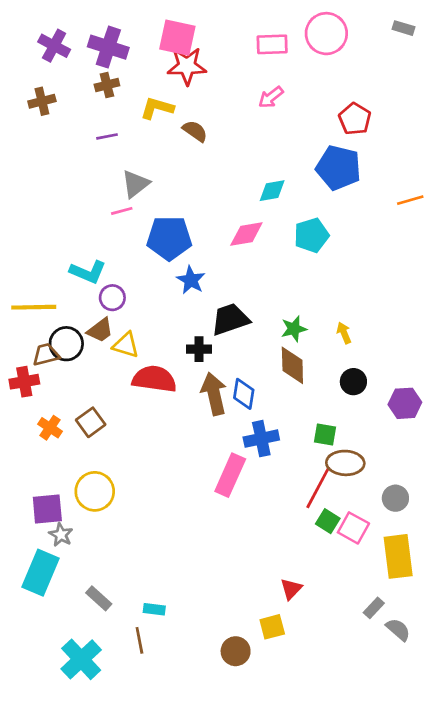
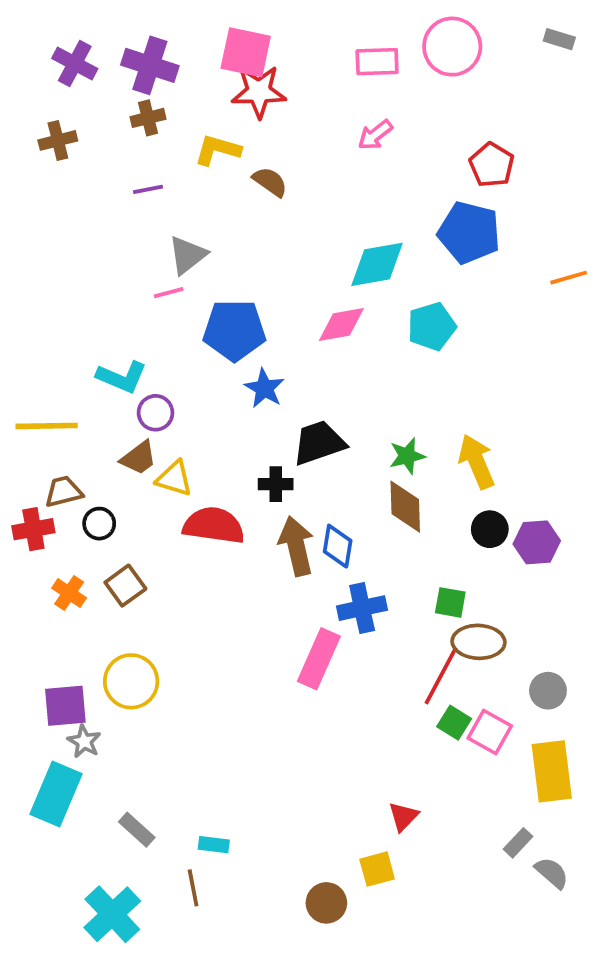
cyan diamond: (272, 191) -> (377, 264), size x1.5
yellow arrow: (344, 333) -> (477, 462), size x1.8
black circle: (66, 344) -> (99, 524), moved, size x0.7
purple hexagon: (405, 403) -> (537, 542), moved

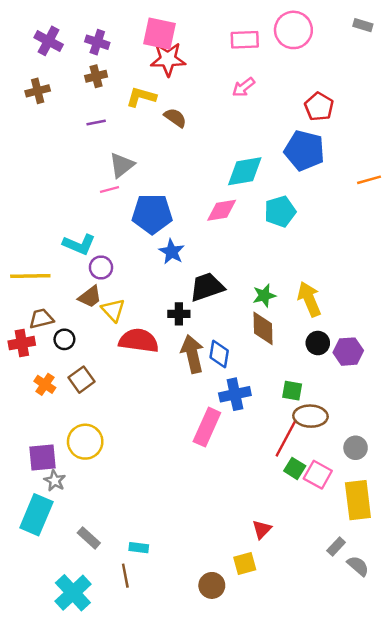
purple cross: (150, 65) -> (97, 42), size x0.7
yellow triangle: (174, 478) -> (113, 310), turned 30

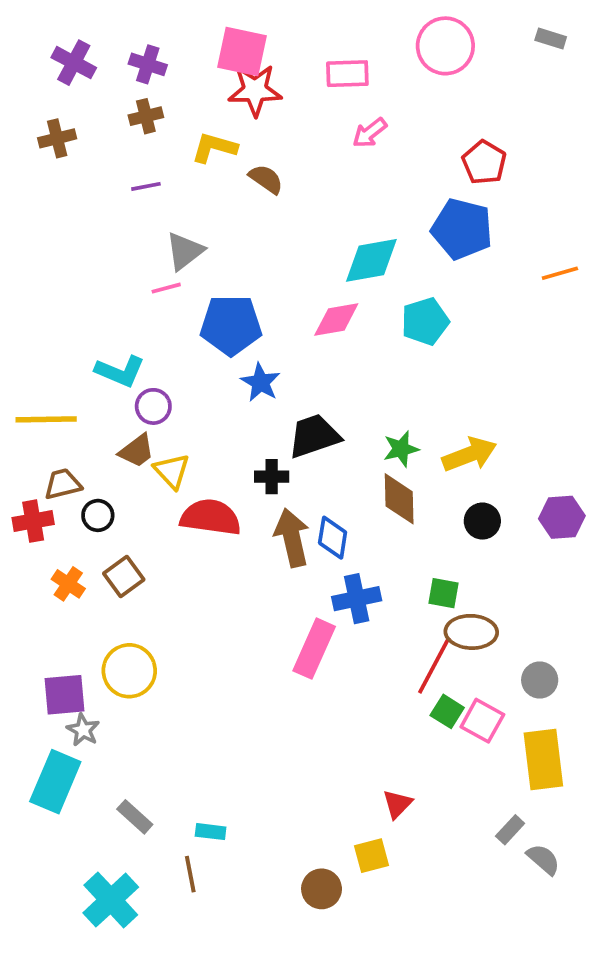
pink rectangle: (245, 40) -> (347, 74), moved
yellow arrow: (309, 299) -> (469, 454), turned 92
purple hexagon: (348, 352) -> (562, 517), moved

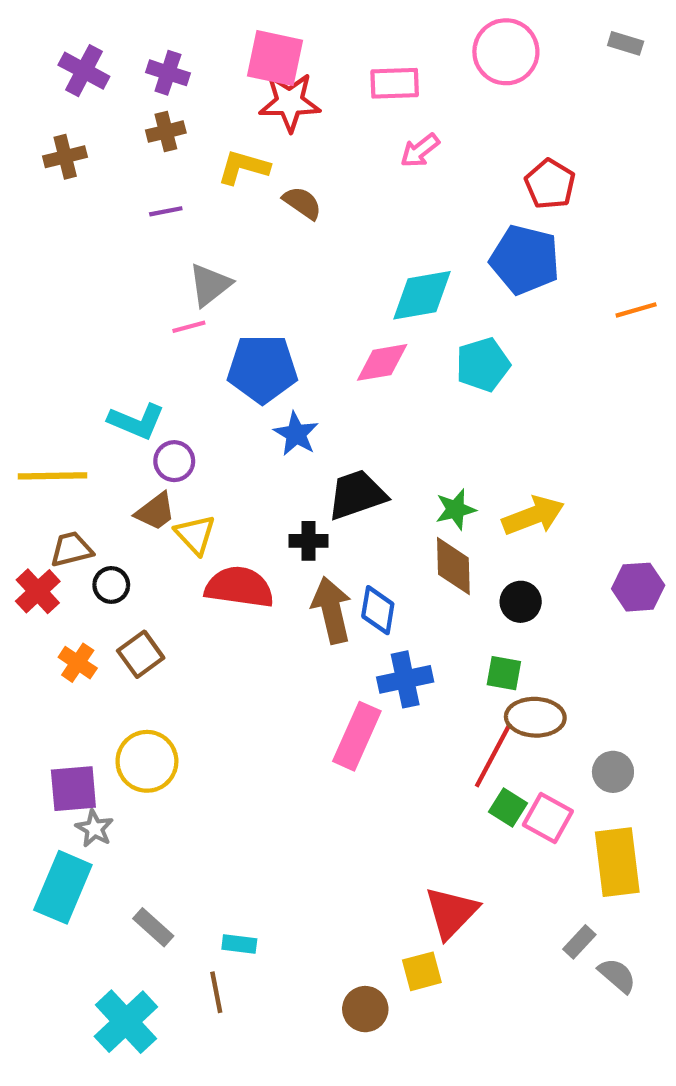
red cross: (33, 521) -> (38, 591), turned -33
black circle: (482, 521) -> (521, 602), moved
red triangle: (397, 804) -> (451, 912), size x1.6

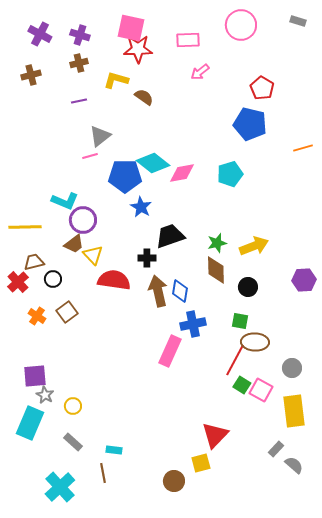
cyan diamond: (422, 295) -> (153, 163), moved, turned 48
purple circle: (174, 461) -> (83, 220), size x1.4
yellow circle: (147, 761) -> (73, 406), moved, size x0.6

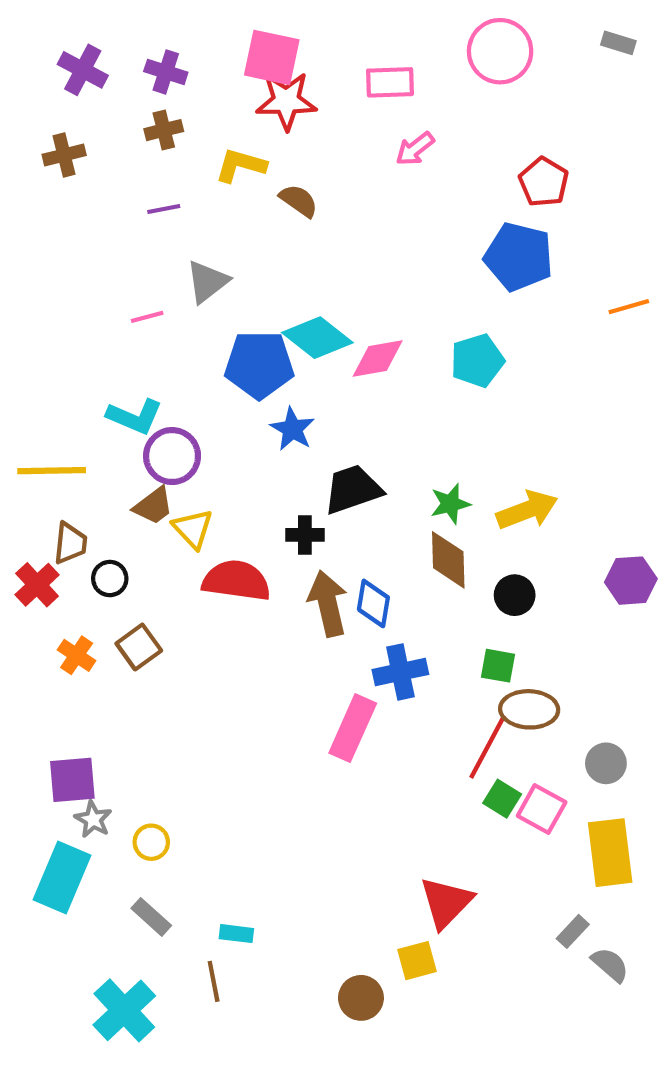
pink line: (90, 156) -> (147, 317), moved
brown trapezoid: (34, 262) -> (70, 543), turned 110

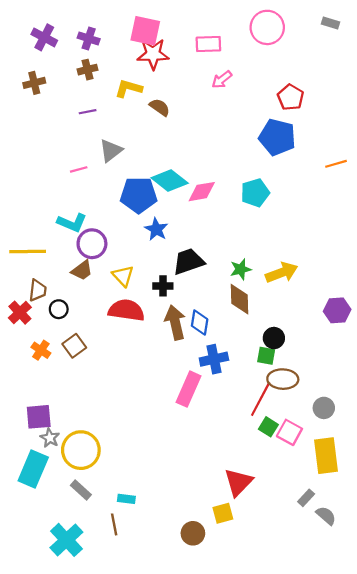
yellow triangle: (193, 529) -> (123, 276), moved
black circle: (515, 595) -> (274, 338), moved
yellow circle: (151, 842) -> (81, 450), size x2.0

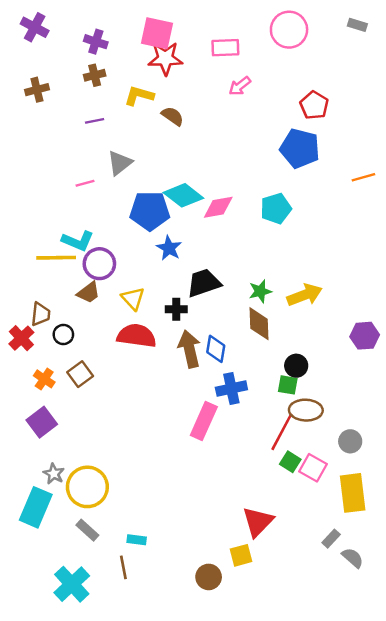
purple cross: (44, 37) -> (35, 27), moved
yellow line: (28, 251) -> (56, 258), moved
purple square: (39, 417) -> (42, 422), moved, turned -32

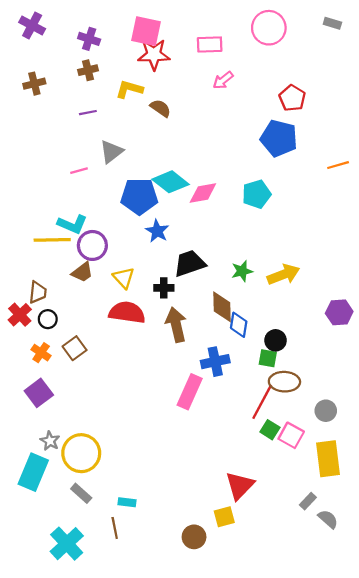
brown diamond: (259, 324) -> (222, 307), moved
black circle: (63, 335) -> (48, 319), moved
blue diamond: (216, 349) -> (239, 325), moved

